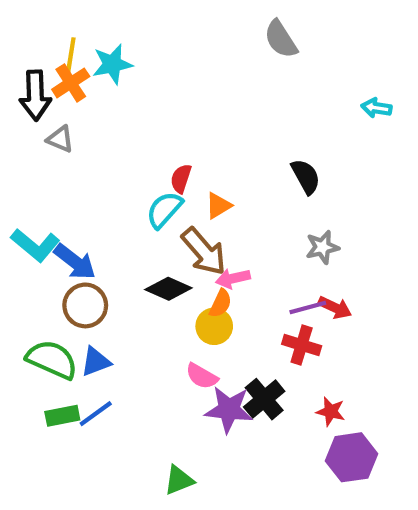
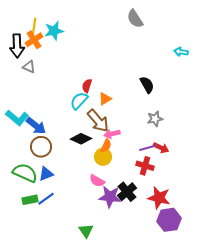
red star: (331, 412) -> (159, 198), size x1.6
green triangle: (179, 480) -> (86, 231), turned -42

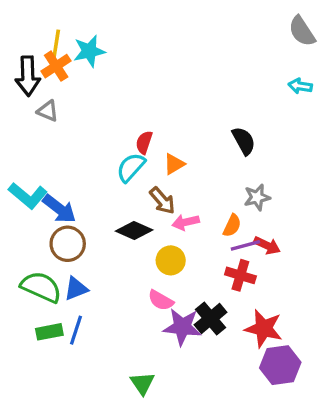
gray semicircle: (135, 19) -> (302, 31), moved
brown arrow: (98, 121) -> (162, 201), size x0.7
orange semicircle: (106, 146) -> (232, 226), moved
blue line: (46, 199) -> (76, 330), turned -36

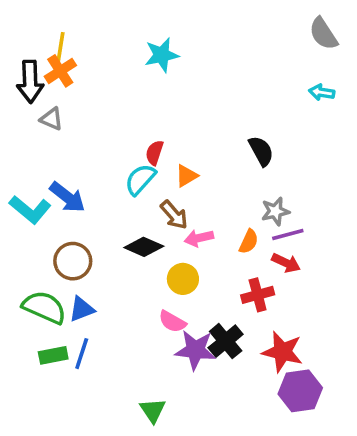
cyan star: (89, 51) -> (162, 55), moved
blue arrow: (59, 209) -> (67, 197), moved
purple line: (245, 245) -> (288, 234), moved
red cross: (240, 275) -> (258, 295), turned -32

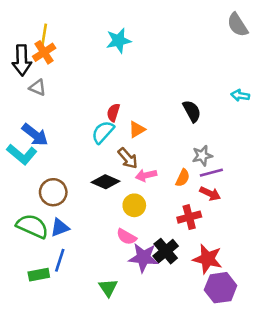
cyan arrow: (322, 92) -> (240, 95), moved
blue arrow: (67, 197) -> (35, 135), moved
green rectangle: (53, 355) -> (39, 275), moved
green triangle: (153, 410) -> (108, 288), moved

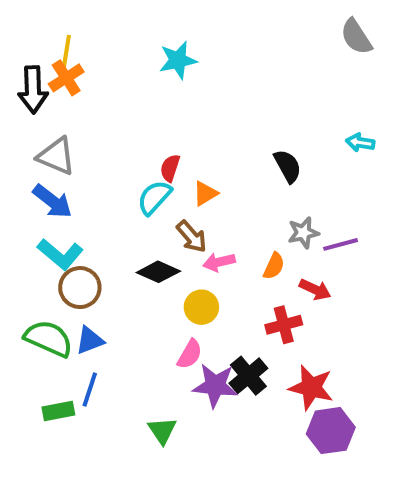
gray triangle: (38, 88) -> (56, 156), moved, size x1.5
cyan L-shape: (22, 154) -> (60, 254), moved
purple line: (211, 173) -> (341, 244), moved
pink semicircle: (126, 237) -> (190, 354), turned -90

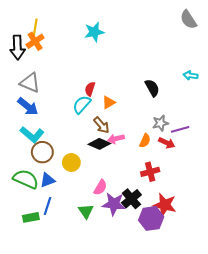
black diamond: (158, 272) -> (99, 144), moved
red arrow: (315, 289) -> (167, 143), moved
yellow circle: (201, 307) -> (71, 163), moved
green triangle: (162, 431) -> (86, 211), moved
purple hexagon: (331, 431) -> (151, 218), moved

